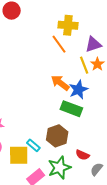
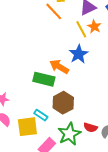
orange arrow: (60, 83) -> (59, 67), moved
green rectangle: (71, 109) -> (44, 79), moved
red semicircle: (83, 155) -> (90, 127), moved

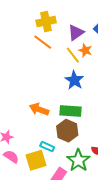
orange arrow: (59, 67) -> (39, 109), moved
green rectangle: (44, 79) -> (71, 111), moved

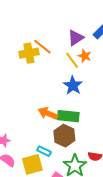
yellow cross: (46, 22) -> (29, 53), moved
orange arrow: (39, 109) -> (48, 113), moved

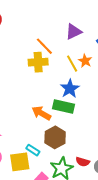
purple triangle: (76, 38) -> (74, 32), moved
yellow cross: (29, 53) -> (38, 62), moved
green rectangle: (68, 116) -> (64, 106), moved

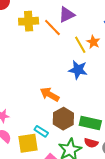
purple triangle: (74, 32) -> (67, 15), moved
yellow cross: (38, 62) -> (29, 21), moved
blue star: (70, 89) -> (78, 70), turned -30
green rectangle: (64, 106) -> (90, 123), moved

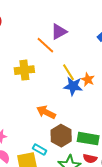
yellow cross: (29, 21) -> (24, 70), moved
orange star: (93, 42) -> (88, 80), moved
yellow line: (80, 45) -> (69, 72), moved

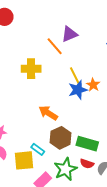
blue star: (73, 86) -> (78, 90), turned -30

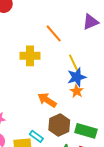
purple triangle: (69, 34) -> (91, 22), moved
orange star: (93, 85) -> (77, 91), moved

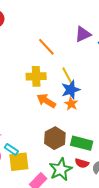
yellow cross: (30, 56) -> (36, 76), moved
orange arrow: (47, 100) -> (46, 101), moved
cyan rectangle: (36, 136) -> (11, 149), moved

